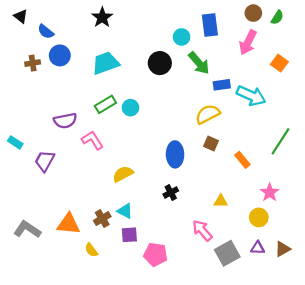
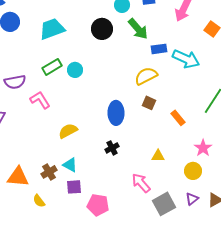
purple triangle: (258, 248) -> (192, 199), turned -40

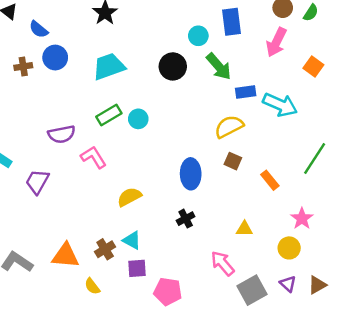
purple triangle: (192, 199) -> (288, 284), turned -40

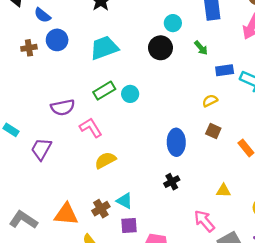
cyan circle: (198, 36) -> (173, 23), moved
green arrow: (219, 66) -> (201, 48), size x0.6
yellow semicircle: (229, 127) -> (210, 101), size x0.6
yellow semicircle: (129, 197) -> (105, 160), moved

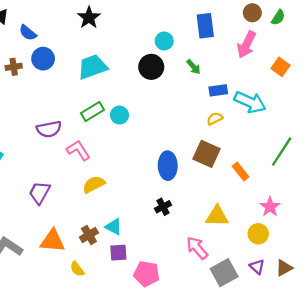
yellow semicircle: (210, 101) -> (215, 119), moved
brown square: (213, 131) -> (206, 154), size x1.6
purple trapezoid: (41, 149) -> (40, 193), moved
yellow triangle: (223, 191) -> (217, 216), size x1.5

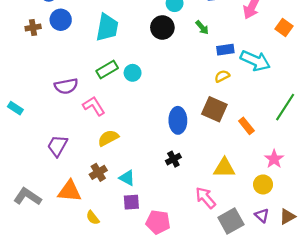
cyan trapezoid: (92, 67) -> (107, 27), turned 120
brown cross: (89, 235) -> (98, 172), moved

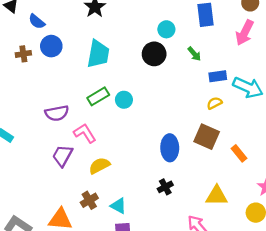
purple trapezoid: (57, 146) -> (62, 156), moved

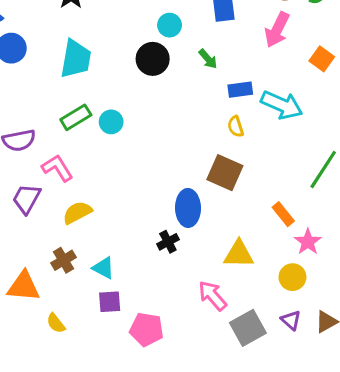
yellow semicircle: (214, 103) -> (236, 127), turned -80
blue ellipse: (170, 148) -> (188, 208), moved
orange rectangle: (239, 153) -> (283, 214), moved

